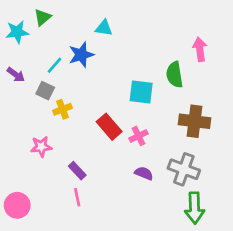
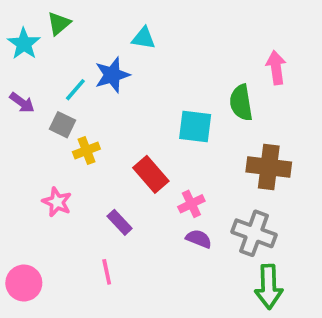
cyan star: (17, 32) -> (24, 44), turned -30
pink cross: (138, 136) -> (191, 204), moved
pink star: (41, 147) -> (57, 202), turned 30
purple rectangle: (77, 171) -> (120, 222), moved

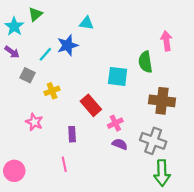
purple arrow: (22, 103) -> (12, 52), moved
gray square: (63, 125) -> (28, 75), moved
purple rectangle: (120, 222) -> (72, 134), turned 40

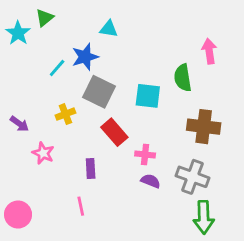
purple arrow: (12, 52) -> (19, 124), moved
gray square: (28, 75) -> (99, 92), moved, size x1.6
pink cross: (115, 123) -> (145, 155), turned 32

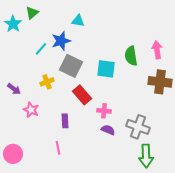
pink arrow: (209, 51) -> (157, 50), moved
brown cross: (204, 127) -> (160, 82), moved

